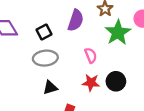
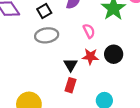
black triangle: (50, 88) -> (71, 65), moved, turned -40

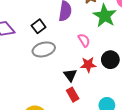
red rectangle: (71, 85) -> (73, 95), turned -40

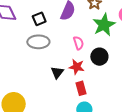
black circle: (110, 60) -> (99, 57), moved
red rectangle: (73, 95) -> (81, 88), moved

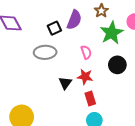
black square: (39, 19) -> (54, 28), moved
black circle: (99, 57) -> (117, 65), moved

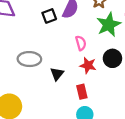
gray ellipse: (45, 52) -> (29, 59), moved
red star: (85, 77) -> (88, 65), moved

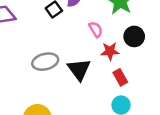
black triangle: (57, 74) -> (79, 69), size x1.5
red rectangle: (82, 92) -> (120, 77), moved

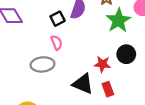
pink semicircle: (96, 29) -> (57, 43), moved
black triangle: (79, 69) -> (83, 84), moved, turned -40

